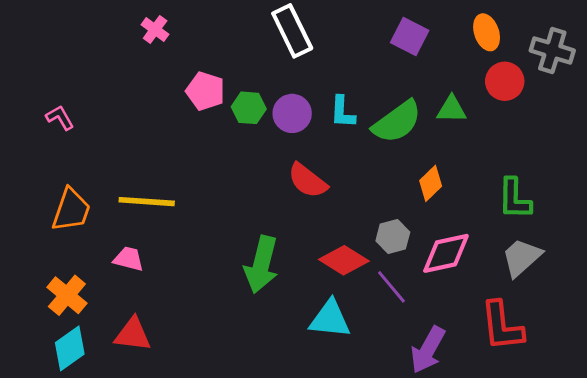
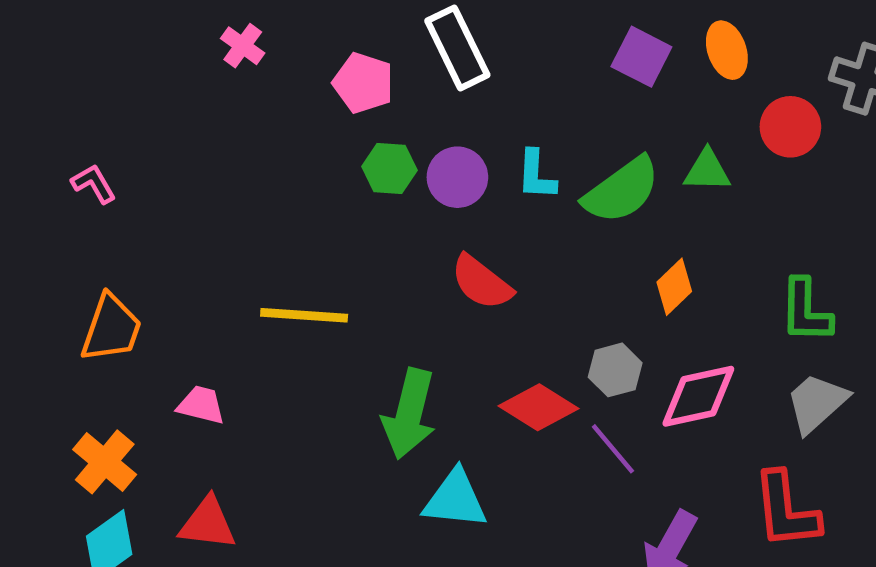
orange ellipse: (487, 32) -> (727, 50), moved
pink pentagon: (205, 91) -> (363, 83), moved
yellow line: (147, 202) -> (304, 315), moved
cyan triangle: (330, 319) -> (455, 499), moved

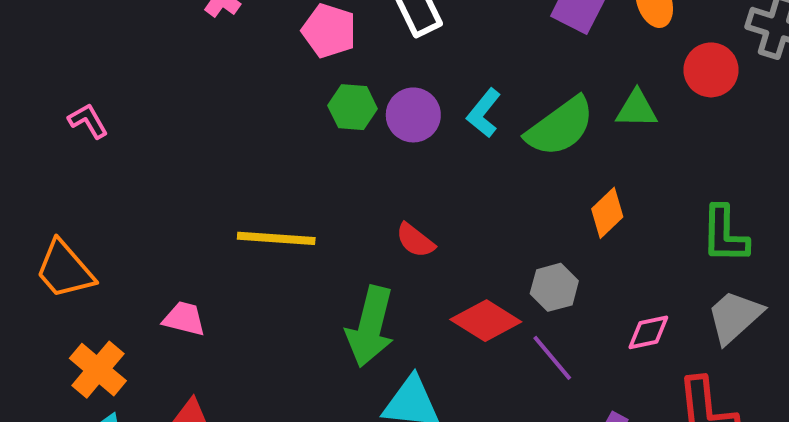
cyan L-shape: (536, 175) -> (484, 113), turned 36
red semicircle: (481, 282) -> (415, 240), moved, size x0.7
orange trapezoid: (111, 328) -> (65, 270), moved, turned 120
pink diamond: (698, 396) -> (648, 332), moved, size x0.6

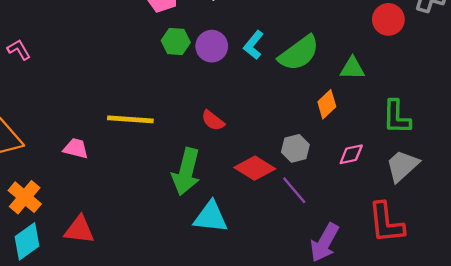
green triangle: (637, 109) -> (352, 68), moved
pink trapezoid: (184, 319) -> (76, 148), moved
pink diamond: (648, 332) -> (351, 154), moved

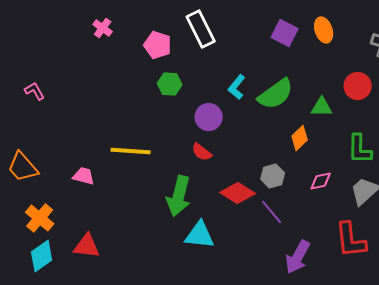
red circle: (388, 19) -> (358, 86), moved
purple circle: (212, 46) -> (209, 117), moved

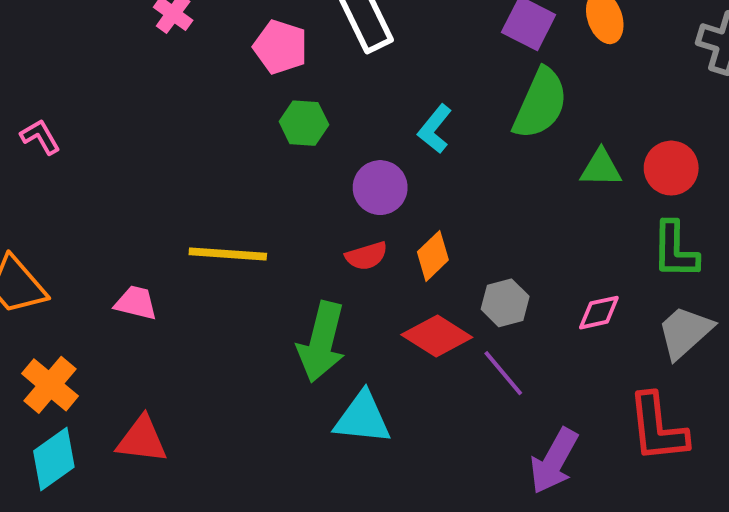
red circle: (358, 86) -> (671, 168), moved
green semicircle: (276, 94) -> (540, 104), moved, turned -30
orange diamond: (300, 138) -> (433, 256), moved
red semicircle: (202, 152) -> (366, 256), turned -55

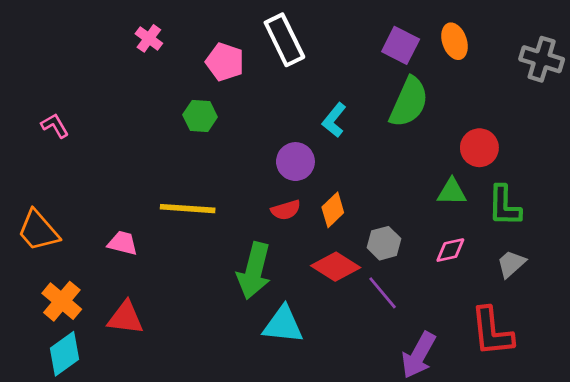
green hexagon: (304, 123) -> (200, 116), moved
green triangle: (601, 168) -> (452, 192), moved
red circle: (671, 168) -> (479, 148), moved
gray trapezoid: (685, 332) -> (511, 264), size x0.7
red triangle: (142, 440) -> (125, 318), moved

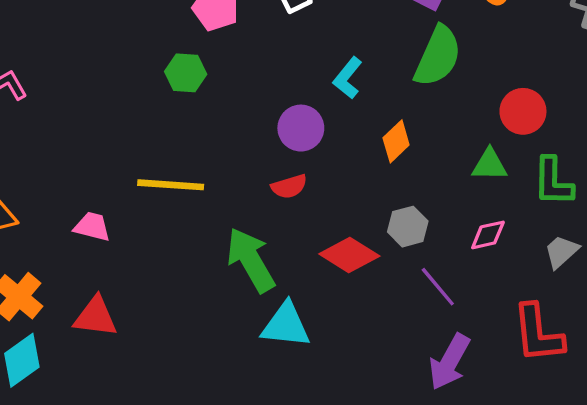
orange diamond: (333, 210) -> (396, 141), moved
green arrow: (254, 271) -> (251, 260), turned 136
purple line: (383, 293) -> (438, 287), moved

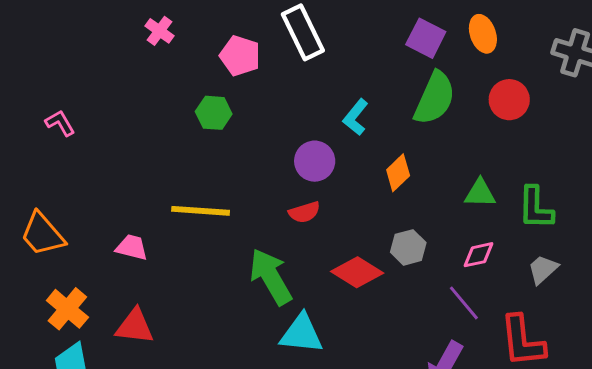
red circle: (523, 111) -> (509, 100), moved
purple line: (438, 287) -> (464, 303), moved

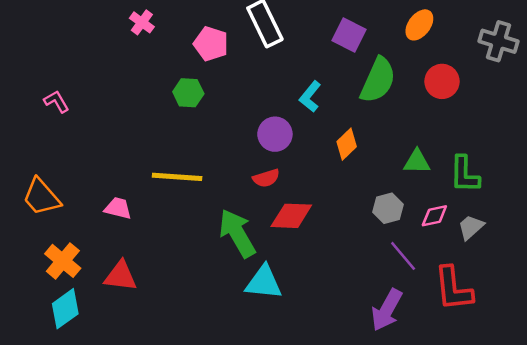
orange ellipse: (483, 34) -> (419, 25), turned 56
purple square: (426, 38) -> (349, 35), moved
gray hexagon: (408, 247) -> (388, 208), moved
pink diamond: (478, 255) -> (434, 216), moved
red diamond: (357, 272) -> (291, 216), moved, turned -30

